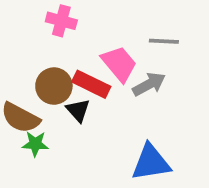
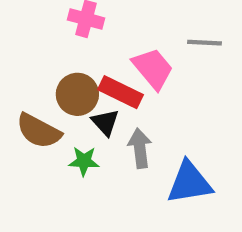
gray arrow: (149, 84) -> (140, 148), moved, turned -68
green star: (35, 144) -> (84, 161), moved

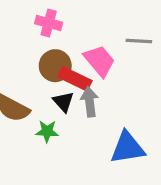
brown circle: (77, 94) -> (55, 66), moved
gray arrow: (140, 148) -> (90, 102), moved

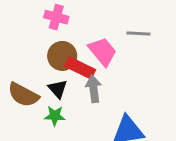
black triangle: (63, 102) -> (58, 89), moved

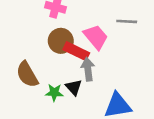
black triangle: (58, 89) -> (74, 87), moved
brown semicircle: (23, 95) -> (27, 74), turned 32

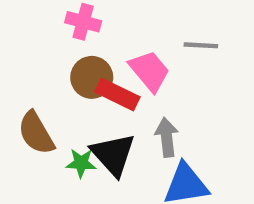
gray arrow: (88, 69) -> (167, 137), moved
black triangle: (74, 87) -> (113, 154), size x1.6

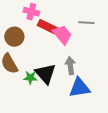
brown circle: (92, 77) -> (14, 37), moved
red rectangle: (117, 94) -> (47, 27), moved

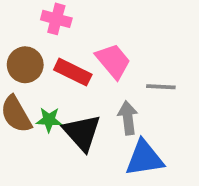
gray line: (86, 23) -> (161, 87), moved
red rectangle: (47, 27) -> (73, 72), moved
green star: (30, 78) -> (49, 120), moved

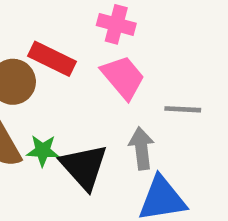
pink cross: (56, 19) -> (116, 24), moved
red rectangle: (73, 72) -> (52, 59), moved

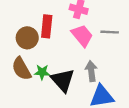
red rectangle: (52, 59) -> (47, 26), turned 70
gray line: (183, 109) -> (110, 32), moved

